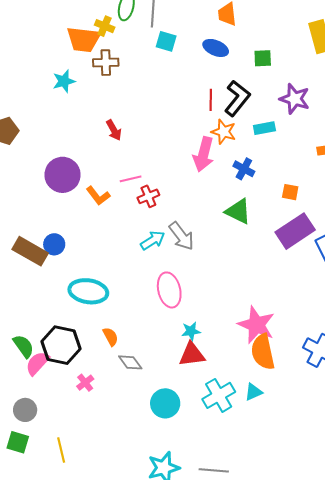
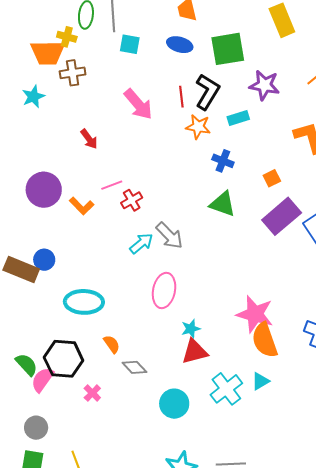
green square: (263, 58) -> (228, 49), size x1.8
pink arrow: (203, 154) -> (138, 104), moved, turned -48
orange square: (290, 192) -> (272, 178), turned -30
pink ellipse: (169, 290) -> (164, 290), turned 32

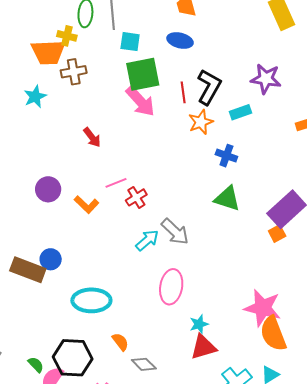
green square: (228, 49) -> (143, 74), moved
orange star: (198, 127) -> (201, 122), turned -30
orange square: (272, 178) -> (277, 234), moved
purple circle: (44, 190) -> (48, 189), size x0.7
green semicircle: (27, 365) -> (36, 365), size x0.7

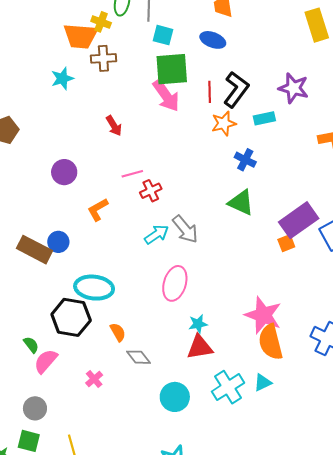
orange L-shape: (86, 204) -> (98, 210), moved, turned 100
black hexagon: (73, 358) -> (71, 317), moved

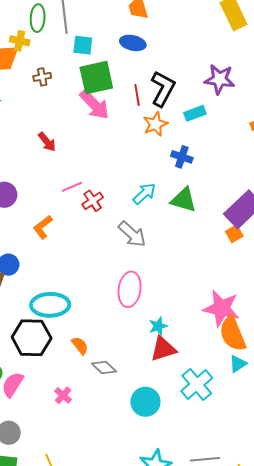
brown cross: (103, 58) -> (42, 77), moved, size x0.7
cyan arrow: (157, 234) -> (144, 194), moved
cyan triangle: (263, 382) -> (238, 364), moved

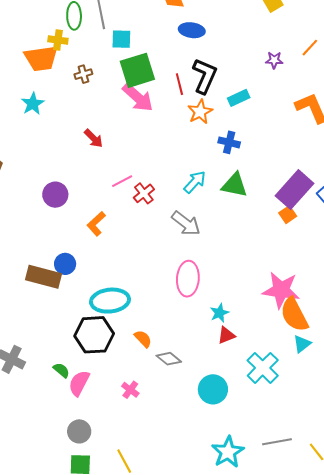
blue ellipse: (133, 43) -> (192, 30), moved
purple star: (219, 79) -> (274, 60), moved, size x0.6
red triangle: (163, 349) -> (226, 335), size x0.7

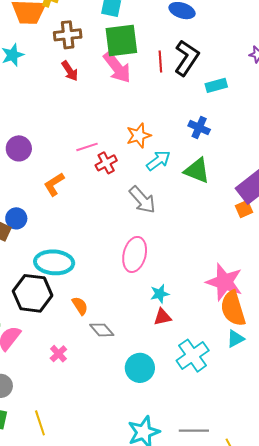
brown cross: (83, 74) -> (68, 35), size x1.5
orange star: (200, 112) -> (139, 136), moved
red arrow: (94, 138) -> (70, 71), moved

